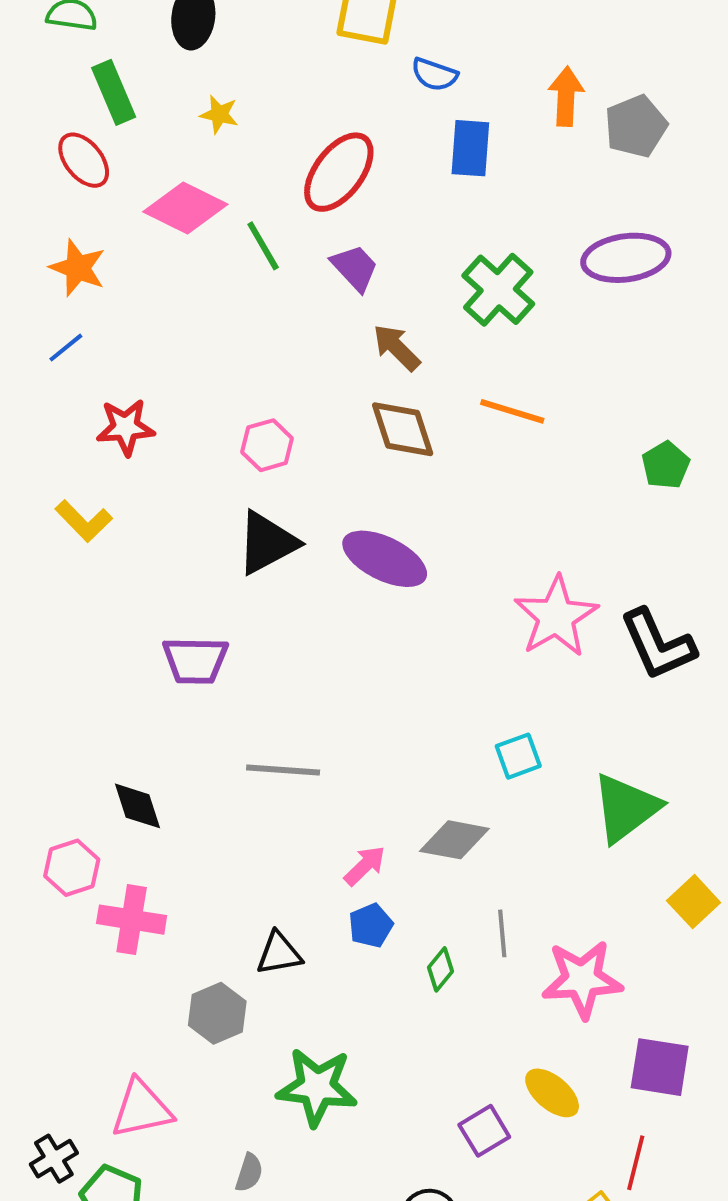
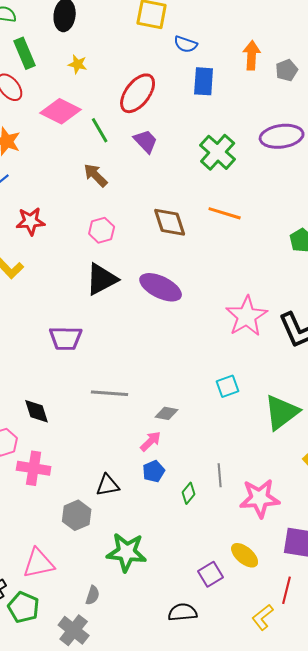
gray pentagon: (636, 126) -> (287, 70), size x0.7
brown arrow: (397, 348) -> (96, 175), moved
gray diamond: (454, 840) -> (167, 413), moved, size x0.7

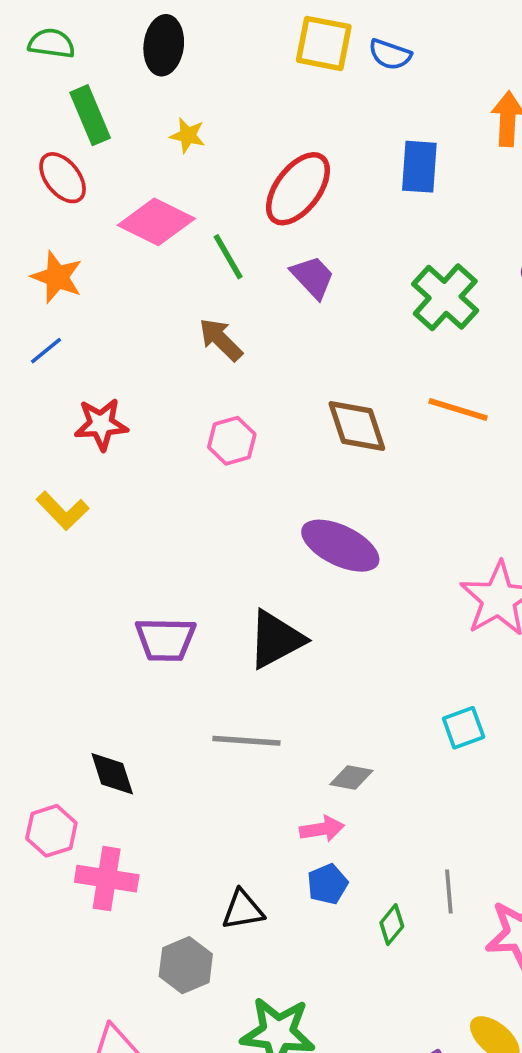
blue semicircle: (186, 44) -> (390, 54), moved
black triangle: (102, 279) -> (276, 639), moved
pink arrow: (151, 441) -> (322, 829), turned 35

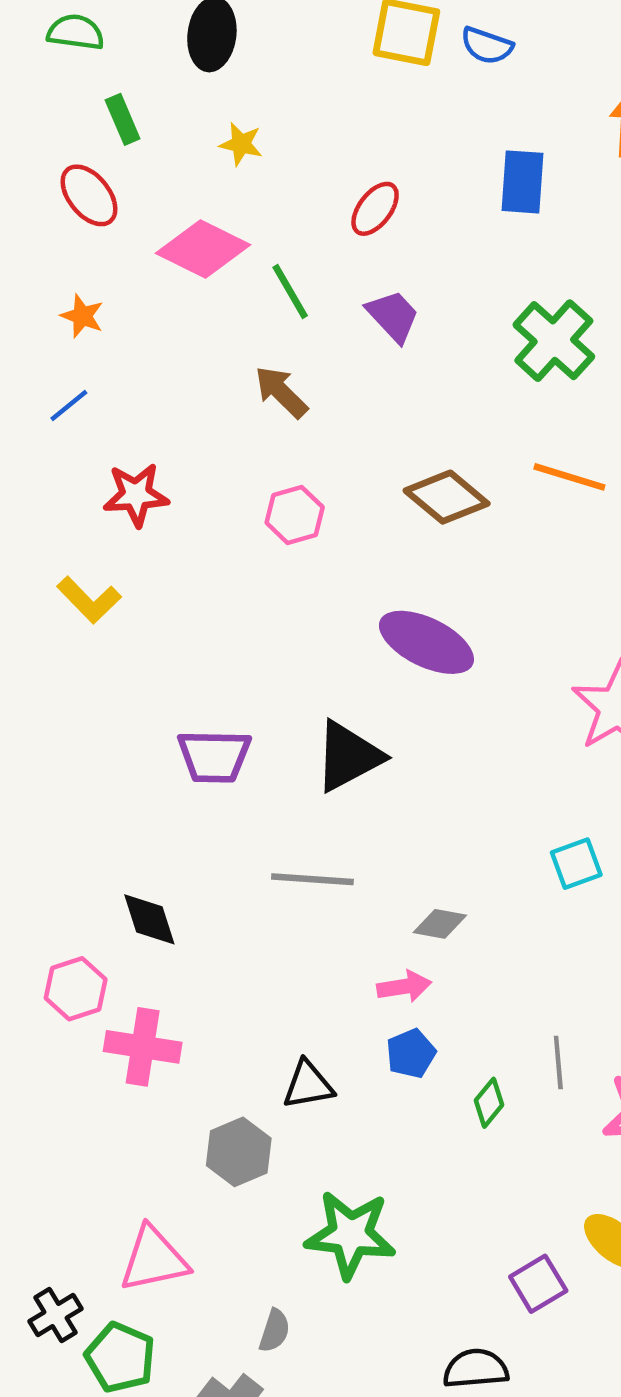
green rectangle: (90, 115) -> (123, 119), size x0.7
red ellipse: (298, 189) -> (375, 209), size x0.6
orange star: (57, 277) -> (82, 316), size x0.7
brown diamond: (357, 426) -> (447, 497), turned -32

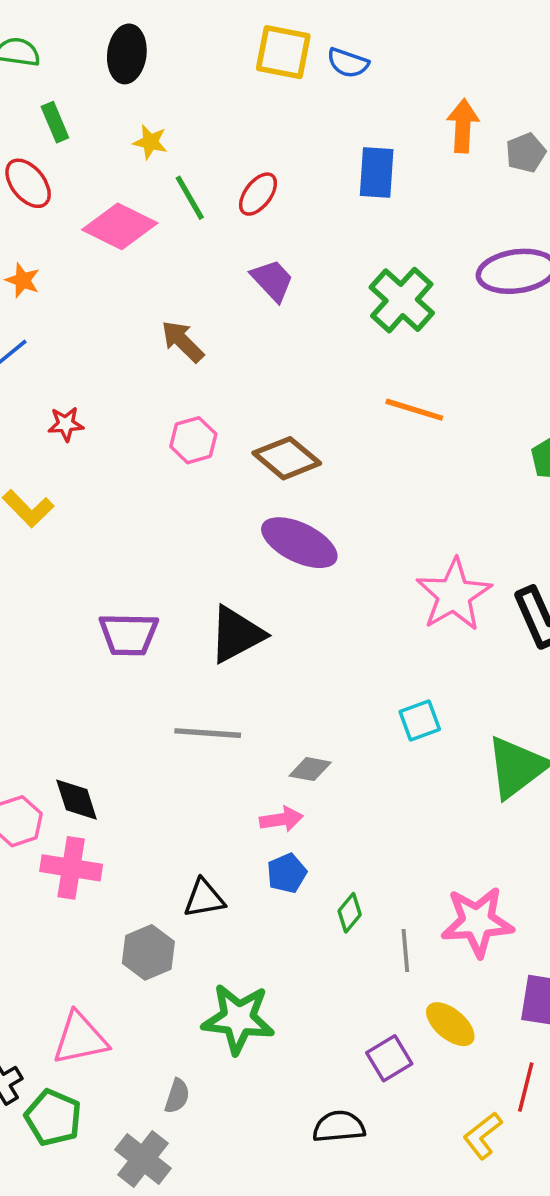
green line: (290, 291) -> (190, 198), moved
red star: (136, 495) -> (66, 424), size x0.7
brown diamond: (447, 497) -> (287, 458), moved
black diamond: (149, 919) -> (77, 800), moved
gray line: (558, 1062) -> (405, 951), moved

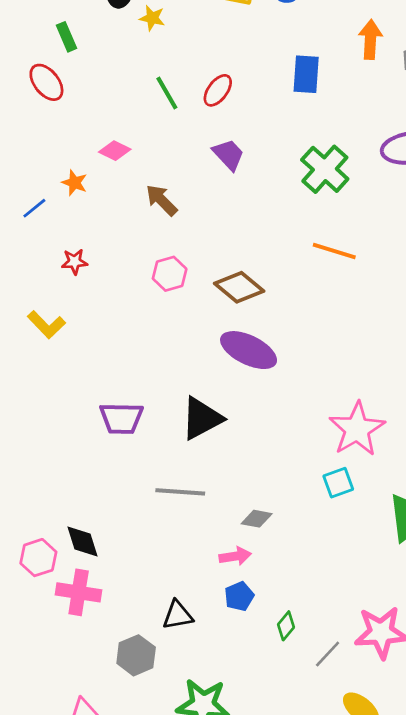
yellow star: (150, 142) -> (152, 18), moved
pink diamond: (120, 226) -> (115, 151), moved, size x0.6
orange star: (23, 280) -> (75, 183), moved
pink star: (454, 595) -> (357, 429), moved
gray line: (405, 951) -> (328, 654), turned 48

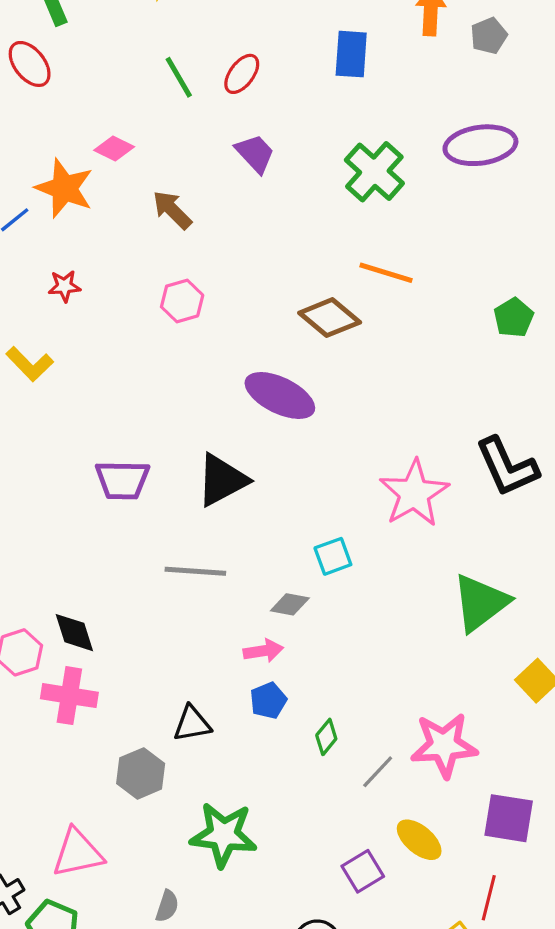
orange star: (75, 183) -> (64, 188), size x1.8
brown diamond: (239, 287) -> (330, 318), moved
cyan square: (338, 483) -> (333, 556), moved

